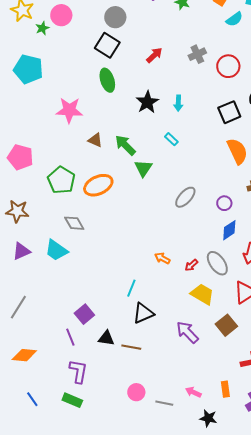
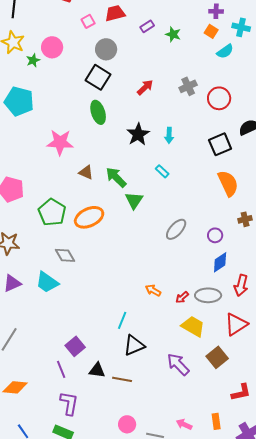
gray ellipse: (217, 263) -> (208, 295), turned -55

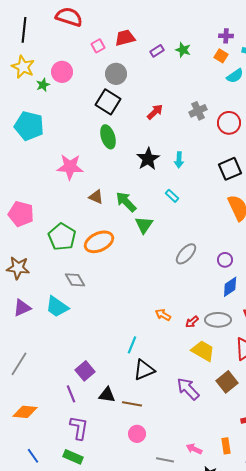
green star: (173, 34) -> (183, 50), moved
pink circle: (127, 424) -> (137, 434), moved

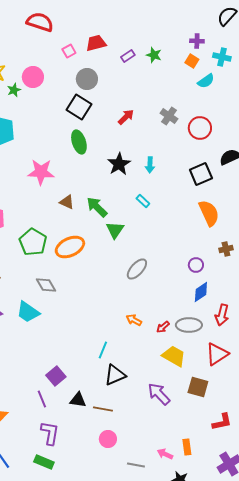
gray cross: (198, 111) -> (169, 116), turned -30
gray ellipse: (186, 254) -> (137, 269), moved
brown square: (227, 382) -> (198, 387), turned -35
orange rectangle: (226, 446) -> (187, 447), moved

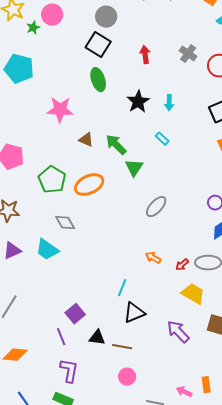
red arrow: (126, 117) -> (145, 55), turned -54

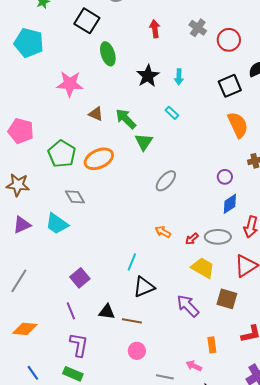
black square: (98, 45) -> (87, 21), moved
purple square: (75, 314) -> (80, 278), moved
orange rectangle: (206, 385) -> (212, 345), moved

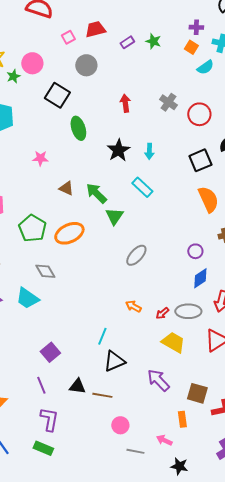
pink star: (70, 84) -> (40, 158), size x0.6
cyan rectangle: (172, 113) -> (142, 187), size x1.5
brown square: (227, 299) -> (197, 393), moved
pink circle: (137, 351) -> (120, 425), moved

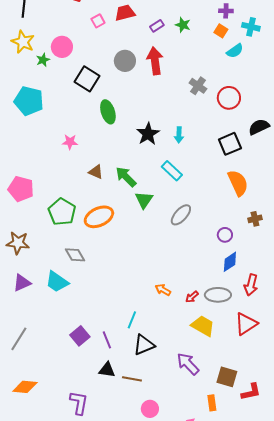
gray circle: (86, 65) -> (125, 61), moved
red arrow: (125, 103) -> (155, 61), moved, size x1.5
gray ellipse: (136, 255) -> (181, 215), moved
purple line: (41, 385) -> (107, 340), moved

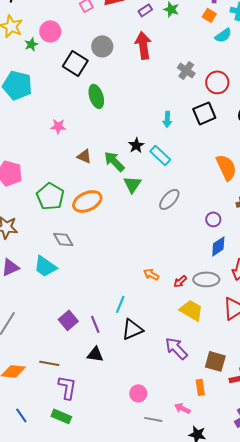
gray circle: (125, 61) -> (102, 46), moved
black star: (148, 134) -> (136, 145), moved, size x0.7
black square: (230, 144) -> (204, 113), moved
brown line: (132, 379) -> (49, 363), moved

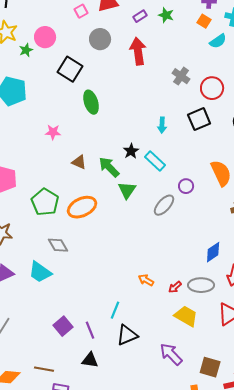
gray circle: (102, 46) -> (100, 39), moved
purple circle: (213, 219) -> (186, 186), moved

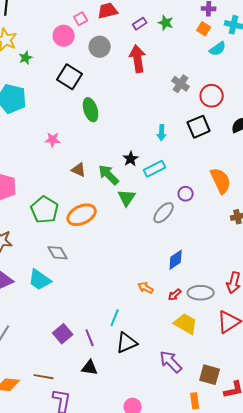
pink circle: (45, 37) -> (64, 36), moved
cyan rectangle: (155, 161) -> (155, 169), turned -70
blue diamond: (213, 252) -> (176, 260), moved

